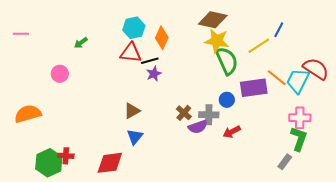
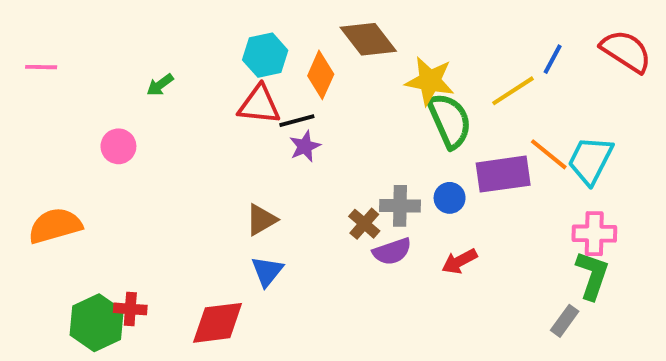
brown diamond: (213, 20) -> (368, 39), moved, turned 40
red semicircle: (316, 69) -> (626, 51), moved
gray cross: (209, 115) -> (400, 206), moved

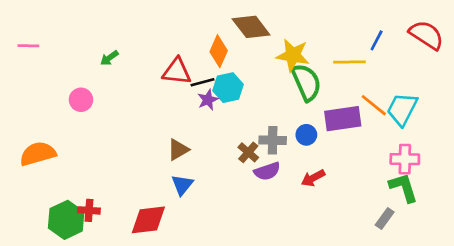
cyan hexagon: (265, 55) -> (228, 88), moved
yellow line: (513, 91) -> (350, 62), turned 32
green L-shape: (592, 275) -> (404, 187), turned -36

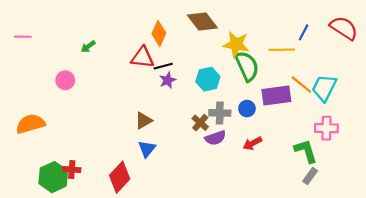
orange diamond: (219, 51) -> (159, 33), moved
cyan hexagon: (228, 88) -> (208, 79), moved
green L-shape: (404, 187) -> (306, 151), moved
red diamond: (148, 220) -> (120, 177), turned -40

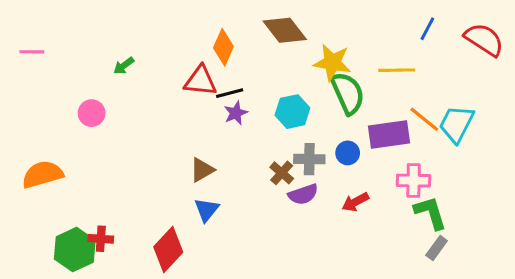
blue line: (304, 32) -> (427, 29), moved
pink cross: (326, 128) -> (414, 181), moved

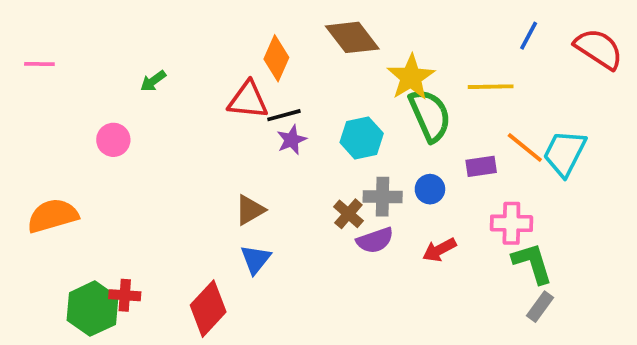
yellow star: (332, 62) -> (411, 77), turned 30
purple rectangle: (389, 135) -> (481, 166), size x0.6

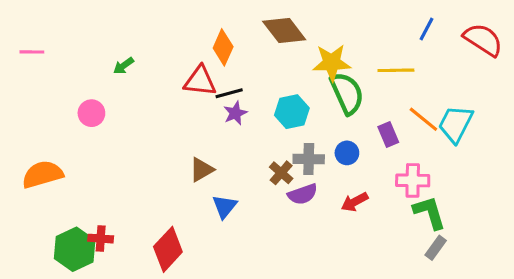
yellow star: (411, 77) -> (332, 63), turned 30
purple rectangle: (481, 166) -> (388, 135), turned 75
blue triangle: (256, 259) -> (225, 206), moved

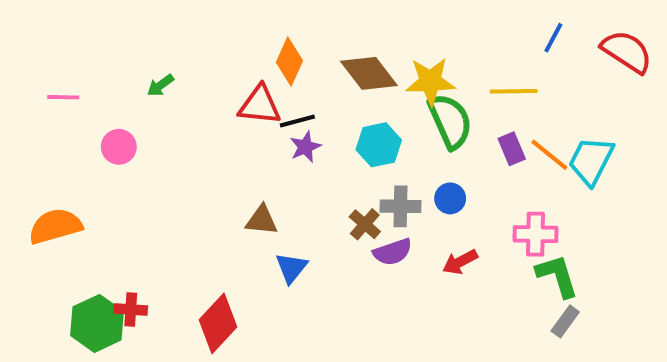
brown diamond: (284, 31) -> (369, 73), moved
pink line: (32, 52) -> (63, 97), moved
purple rectangle: (388, 135) -> (512, 149), moved
brown triangle: (202, 170) -> (262, 220), turned 36

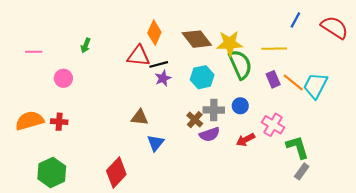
green arrow: (160, 85) -> (86, 45), turned -32
pink cross: (535, 234) -> (273, 125), moved, turned 30
red cross: (131, 310) -> (59, 122), moved

